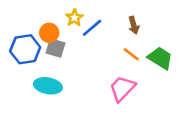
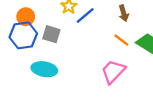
orange circle: (49, 33) -> (26, 17), moved

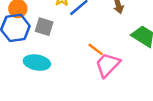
orange line: (121, 40) -> (96, 49), moved

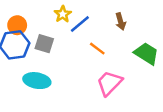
orange line: (96, 49) -> (97, 49), moved

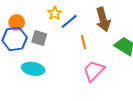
brown arrow: (121, 22) -> (103, 19), size x1.6
orange line: (97, 49) -> (84, 42), turned 40

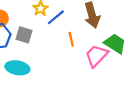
pink trapezoid: (94, 71) -> (96, 56), moved

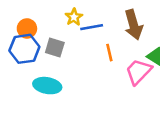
blue line: (56, 17) -> (92, 27), turned 30

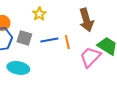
blue line: (92, 27) -> (49, 40), moved

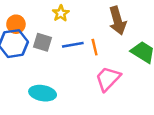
pink trapezoid: (90, 57) -> (108, 79), moved
cyan ellipse: (18, 68) -> (43, 93), moved

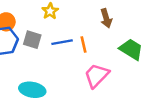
brown arrow: (118, 21) -> (106, 18), size x0.7

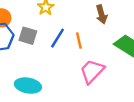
blue line: (62, 42) -> (58, 38), turned -48

